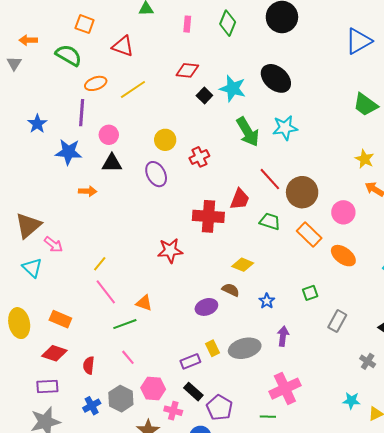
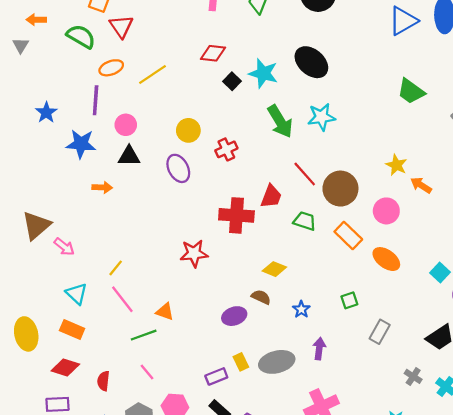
red triangle: (123, 46) -> (121, 26), moved, turned 35
yellow star: (365, 159) -> (396, 165), moved
cyan triangle: (32, 268) -> (77, 294), moved

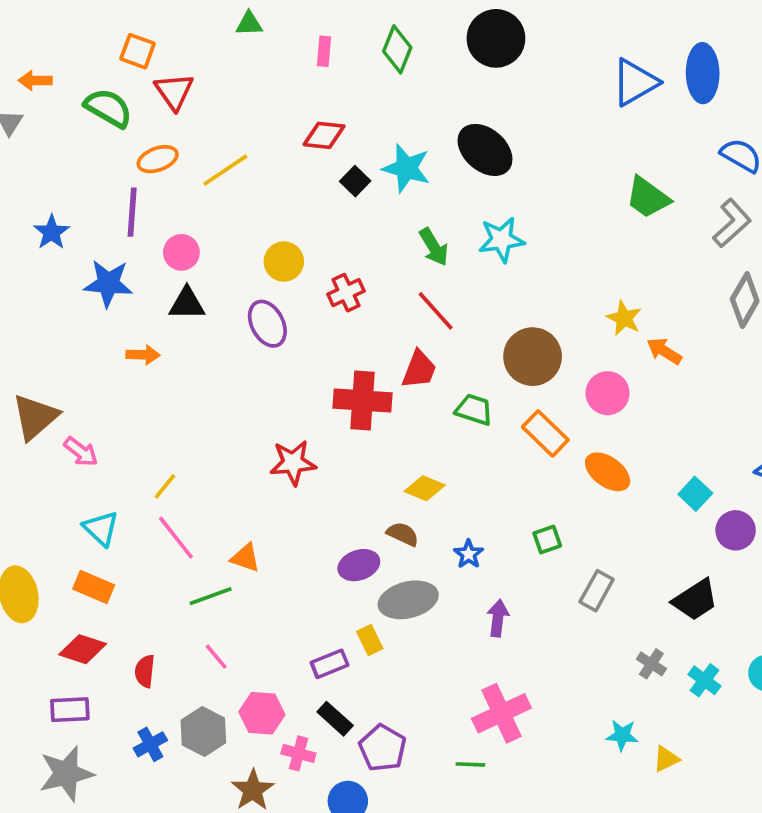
green arrow: (280, 121) -> (434, 247), size x0.7
red line: (305, 174) -> (436, 311), moved
gray ellipse: (277, 362) -> (408, 600), moved

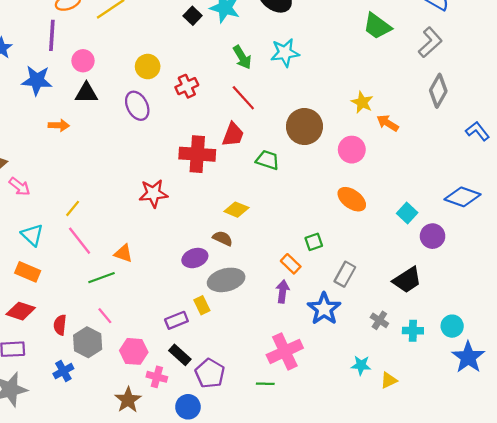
orange rectangle: (545, 433) -> (291, 264), moved, size x0.7
blue star: (469, 554) -> (324, 309), moved, size x1.8
cyan cross: (704, 680) -> (413, 331), turned -36
gray hexagon: (203, 732) -> (88, 342), moved

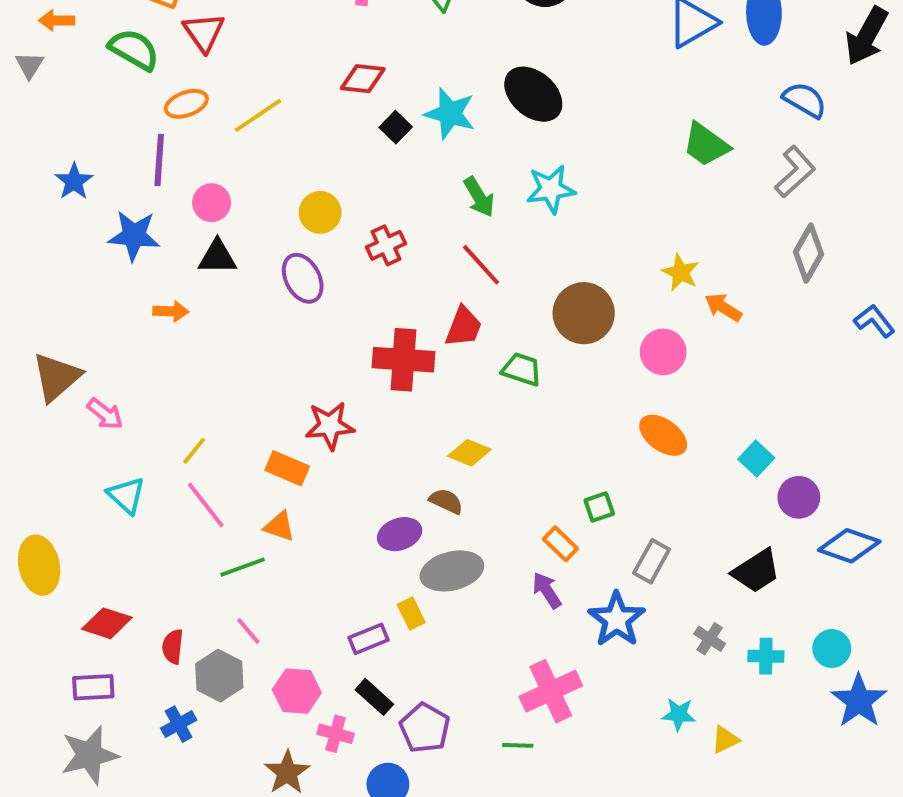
blue diamond: (463, 197) -> (849, 546), moved
orange rectangle: (28, 272) -> (287, 468), moved
purple arrow: (283, 291) -> (547, 590), turned -40

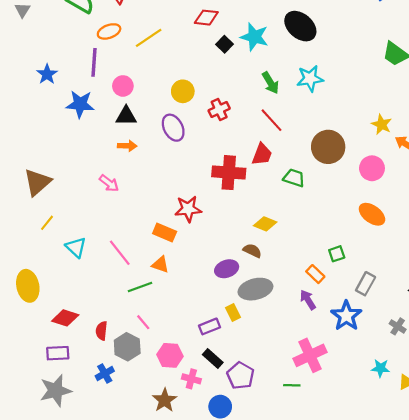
orange arrow: (171, 311) -> (127, 146), moved
pink arrow: (105, 414) -> (109, 183), moved
yellow line: (194, 451) -> (47, 223), moved

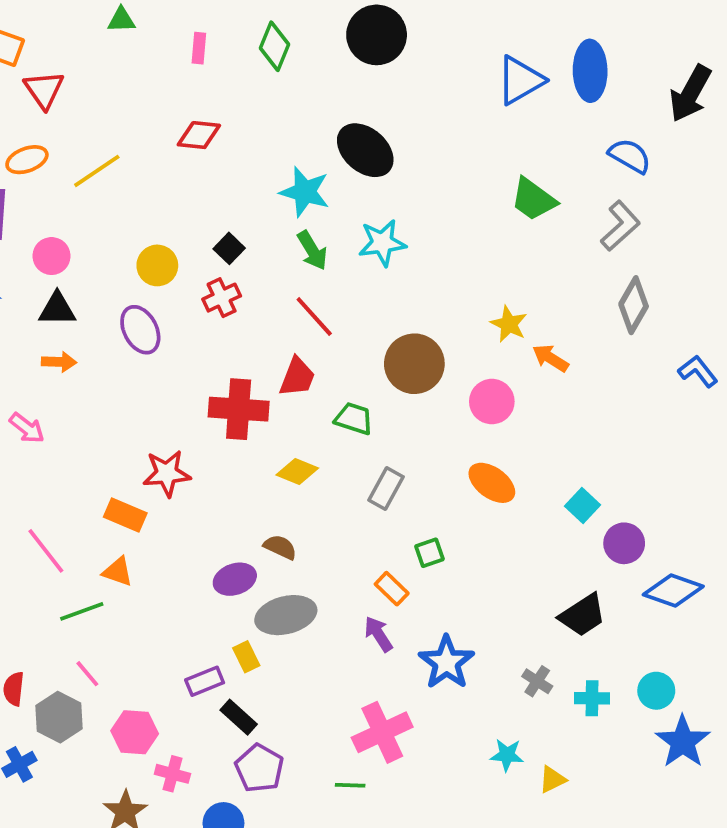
cyan star: (254, 37) -> (305, 192), moved
black square: (224, 44) -> (229, 248), moved
yellow diamond: (265, 224) -> (297, 471), moved
gray rectangle: (366, 284) -> (386, 488), moved
black rectangle: (213, 359) -> (239, 717), moved

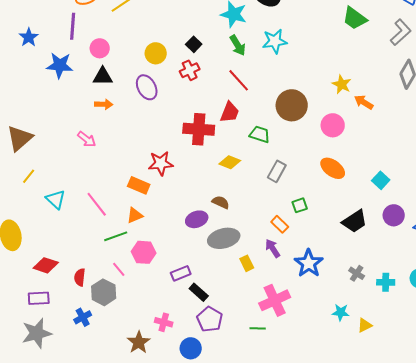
purple circle: (624, 543) -> (394, 215), moved
orange triangle: (118, 572) -> (135, 215), turned -42
black trapezoid: (583, 615) -> (355, 221), moved
yellow rectangle: (246, 657) -> (247, 263), moved
pink hexagon: (135, 732) -> (144, 252), moved

